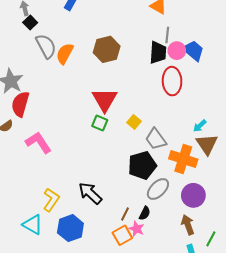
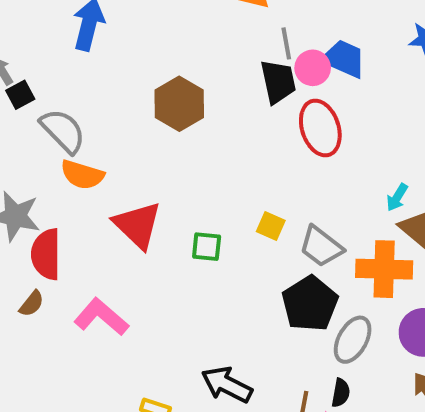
black square: (30, 23) -> (20, 95), turned 32
orange semicircle: (65, 54) -> (82, 175), moved, turned -85
red triangle: (105, 100) -> (138, 225), moved

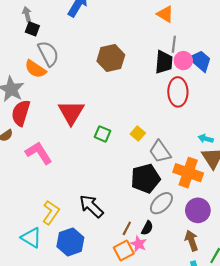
black square: (20, 95) -> (32, 29), turned 32
orange semicircle: (82, 175) -> (35, 69), moved
cyan arrow: (397, 197) -> (206, 139), turned 56

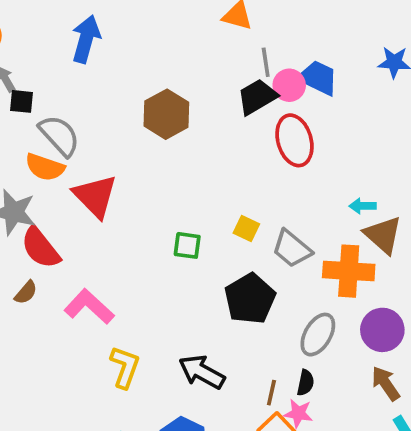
black trapezoid: (164, 62) -> (257, 97), turned -110
red triangle: (71, 112) -> (95, 196), moved
red semicircle: (21, 113) -> (41, 248), turned -40
black pentagon: (146, 178) -> (250, 299), moved
yellow L-shape: (51, 212) -> (125, 367), moved

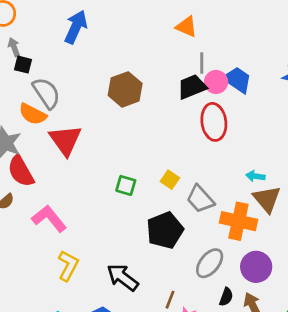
black semicircle: (305, 383) -> (226, 297), moved

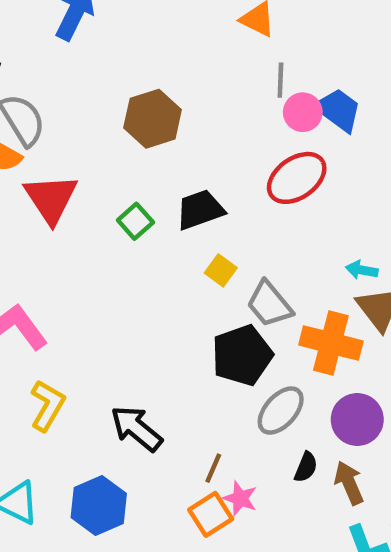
black trapezoid: (192, 87) -> (200, 210), moved
red ellipse: (214, 122) -> (297, 178), turned 60
green square: (126, 185) -> (135, 221), moved, turned 30
black pentagon: (165, 230) -> (242, 355), moved

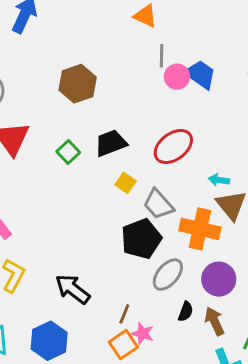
red ellipse: (297, 178) -> (173, 146), moved

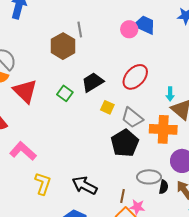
gray line: (162, 56) -> (80, 29), moved
cyan arrow: (219, 180) -> (170, 94), turned -88
gray ellipse: (168, 275) -> (149, 177), moved, turned 60

